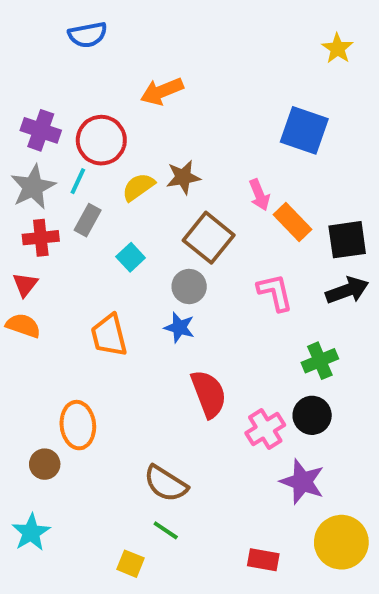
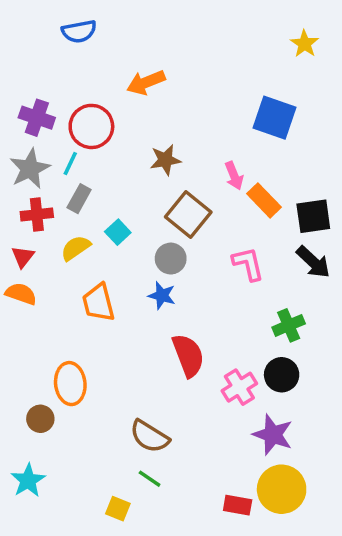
yellow semicircle: (138, 187) -> (76, 248), moved
black arrow: (347, 290) -> (313, 262), turned 63
yellow circle: (341, 542) -> (282, 489), moved

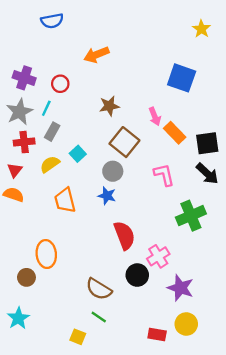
red circle: (91, 126) -> (60, 84), size x0.6
green cross: (289, 325) -> (191, 216), size x1.4
black circle: (282, 375) -> (137, 275), moved
yellow circle: (282, 489) -> (186, 324), size x0.7

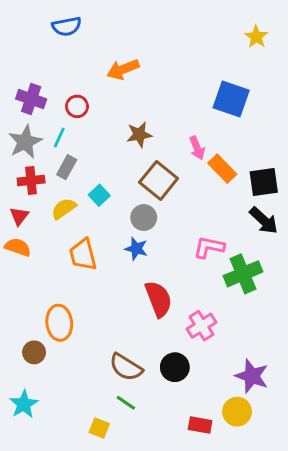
pink L-shape: (164, 175) -> (209, 247), moved, turned -65
black circle: (137, 275) -> (175, 367), moved
purple star: (180, 288) -> (252, 376), moved

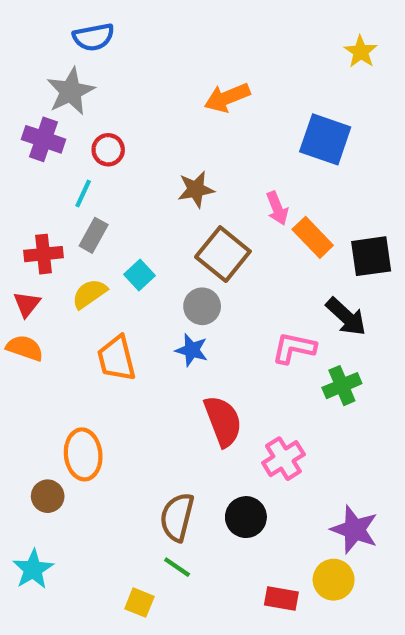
orange arrow: (123, 69) -> (227, 98), moved
gray star: (25, 142) -> (71, 91), moved
black arrow: (264, 220) -> (346, 317), moved
green cross: (243, 274) -> (342, 386), size x0.7
brown semicircle: (126, 367) -> (177, 517), turned 72

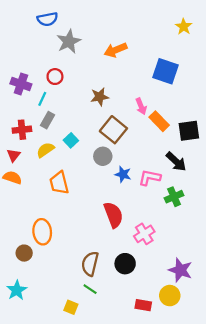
gray star: (71, 91) -> (69, 41), moved
purple cross: (43, 139) -> (21, 84), moved
blue star: (192, 350) -> (123, 174), moved

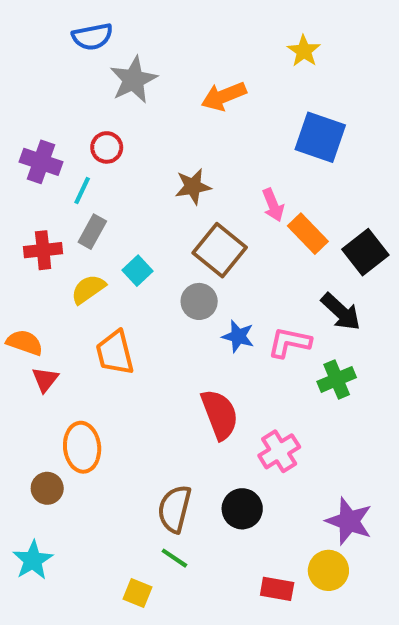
yellow star: (184, 27) -> (304, 51), moved
black square: (189, 131) -> (365, 252), turned -30
red triangle: (13, 155) -> (45, 379), moved

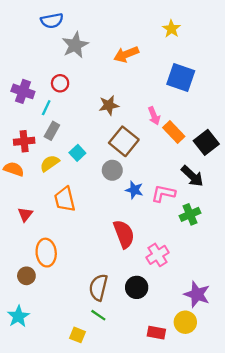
orange semicircle: (25, 343) -> (14, 169), moved

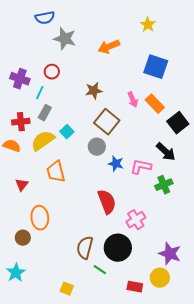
gray star: (75, 45) -> (65, 39), turned -30
orange rectangle: (174, 132) -> (155, 104), moved
yellow semicircle: (50, 163) -> (43, 141), size x1.4
black circle: (137, 287) -> (118, 248), size x1.4
green line: (98, 315) -> (100, 270), moved

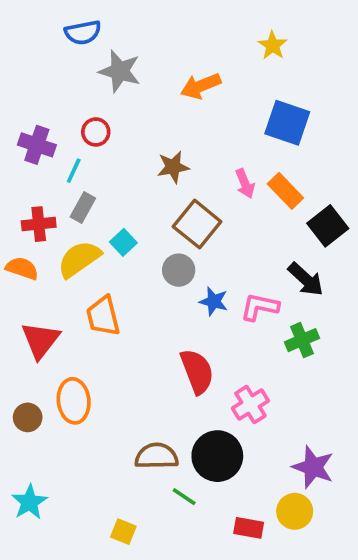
red triangle: (22, 185) -> (41, 340), size x1.6
brown circle: (23, 238) -> (28, 417), moved
brown semicircle: (85, 248) -> (157, 456), turned 75

